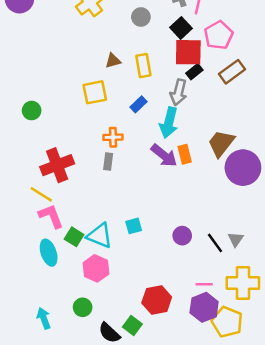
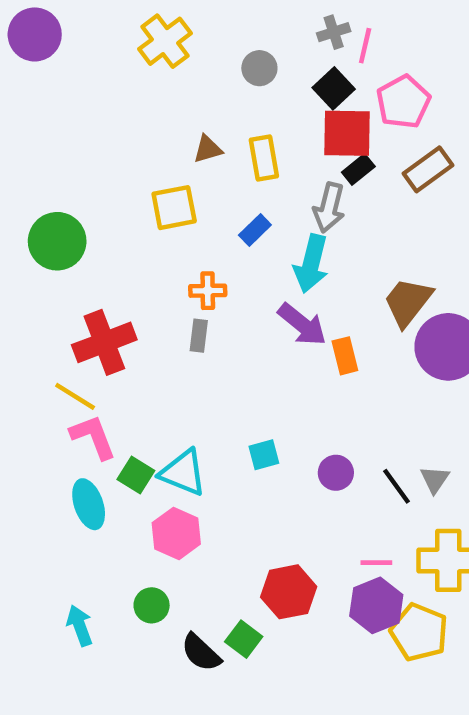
green circle: (32, 111) -> (57, 241), size x1.6
orange rectangle: (185, 154) -> (345, 356), moved
cyan square: (134, 226) -> (264, 455), moved

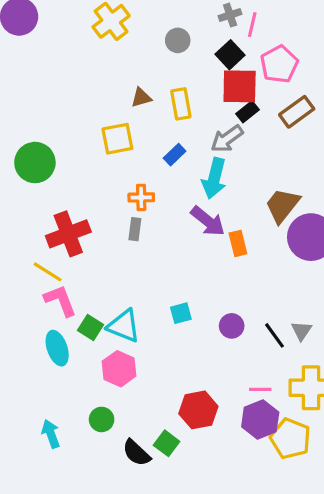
gray arrow: (329, 208) -> (227, 139), turned 40

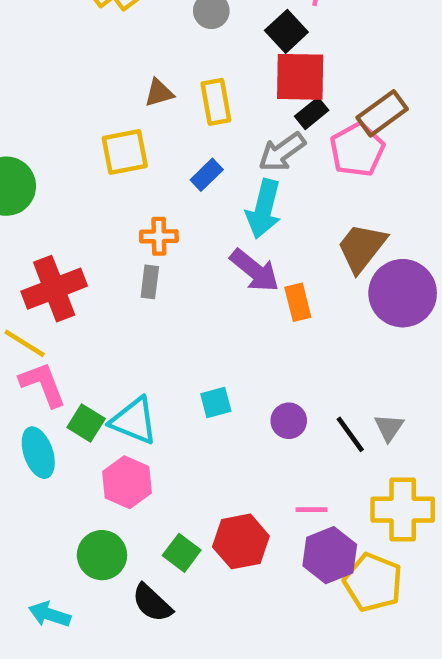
pink pentagon: (279, 64) -> (357, 150), moved
pink line: (260, 389) -> (312, 510), moved
green circle: (102, 419) -> (102, 555), size x1.4
cyan arrow: (51, 434) -> (50, 614), moved, turned -52
green square: (167, 443) -> (182, 553), moved

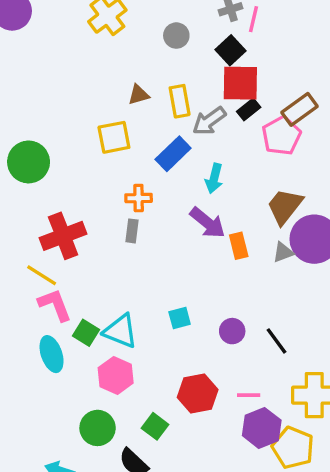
gray arrow: (282, 152) -> (209, 121), moved
blue rectangle: (207, 175) -> (173, 154), size x1.5
cyan arrow: (264, 209) -> (214, 178), size x0.7
gray triangle: (389, 428) -> (283, 252), moved, turned 35
red hexagon: (241, 541) -> (198, 393), moved

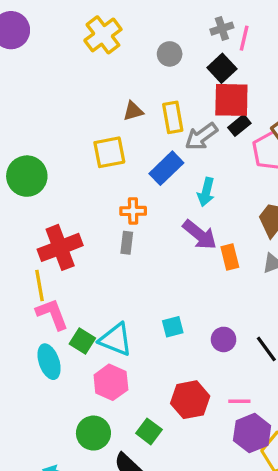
yellow line: (42, 275) -> (40, 286), turned 48

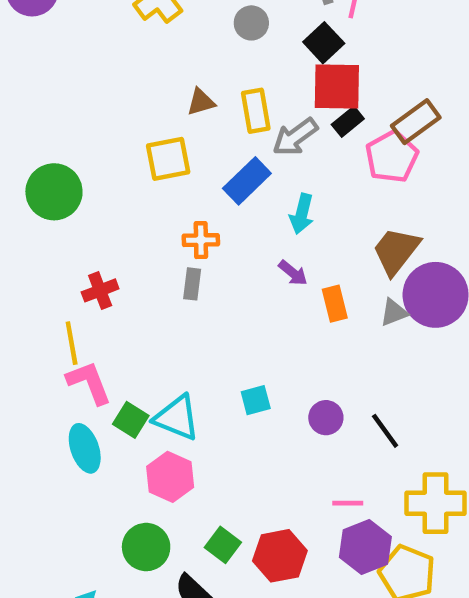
purple arrow: (200, 235) -> (293, 273), size x0.6
red cross: (60, 247) -> (100, 290), size x0.6
red hexagon: (190, 400) -> (280, 556), moved

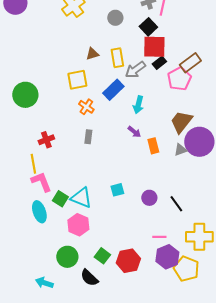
orange cross: (201, 240) -> (86, 107), moved, turned 35

